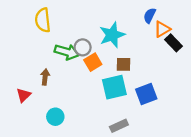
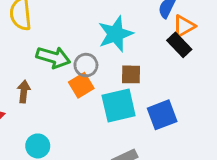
black rectangle: (174, 43) -> (179, 45), moved
gray circle: (83, 47) -> (86, 65), moved
orange square: (93, 62) -> (81, 85), moved

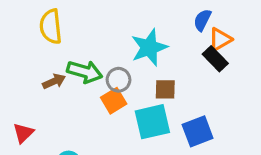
brown arrow: (24, 92) -> (54, 81), moved, turned 60

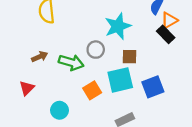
green arrow: (85, 72) -> (71, 62), moved
brown arrow: (54, 81) -> (40, 57), moved
orange square: (114, 101) -> (92, 90), moved

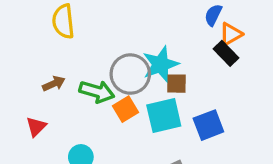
cyan star: (118, 26) -> (161, 64), moved
gray circle: (96, 50) -> (130, 74), size x1.6
orange square: (92, 90) -> (125, 109), moved

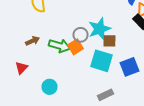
gray circle: (130, 74) -> (80, 35), size x0.6
orange square: (125, 109) -> (76, 47), moved
cyan square: (164, 115) -> (102, 61), turned 30

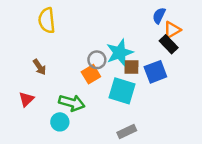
brown arrow: (32, 41) -> (40, 67), turned 80
green arrow: (60, 46) -> (72, 103), moved
blue square: (130, 67) -> (155, 72), moved

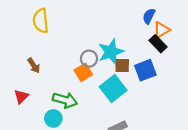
cyan square: (122, 91) -> (113, 89), turned 35

